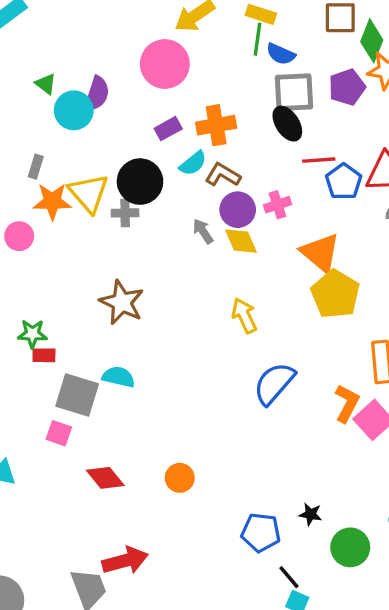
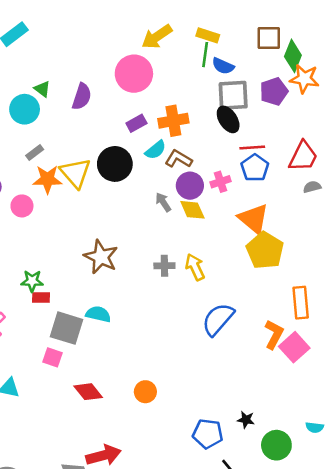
cyan circle: (74, 110) -> (25, 109), moved
gray rectangle: (36, 167) -> (35, 153), turned 36
blue pentagon: (344, 182) -> (255, 168), moved
gray cross: (125, 213) -> (164, 266), moved

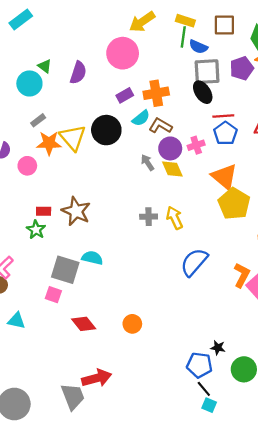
brown square: (269, 38) -> (224, 25), moved
brown star: (101, 257) -> (76, 211), moved
green star: (32, 281) -> (36, 230), turned 30
red rectangle: (41, 298) -> (44, 211), moved
blue pentagon: (208, 434) -> (199, 365), moved

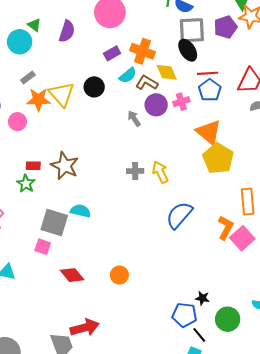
orange cross: (156, 93) -> (143, 51), turned 30
black circle: (106, 130) -> (94, 87), size x0.7
yellow diamond: (172, 169) -> (167, 72), moved
black line: (204, 389) -> (199, 335), moved

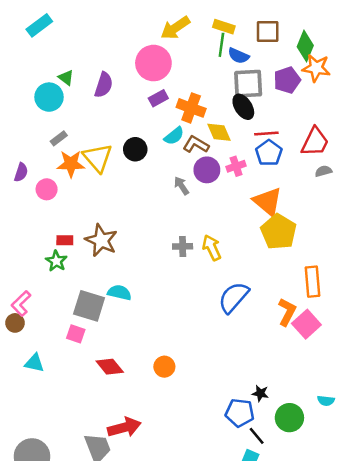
purple rectangle: (112, 53) -> (158, 98), moved

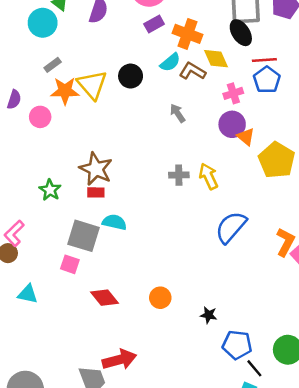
purple circle: (207, 170) -> (232, 124), moved
orange triangle: (268, 201) -> (246, 137), moved, size x0.6
red rectangle: (65, 240) -> (96, 192), moved
black star: (260, 393) -> (209, 315), moved

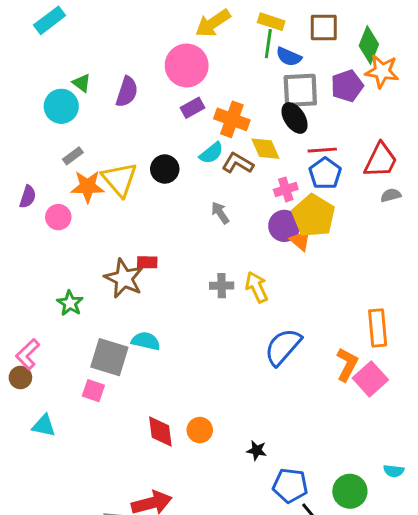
yellow pentagon: (277, 160) -> (313, 216), moved
red rectangle: (96, 192) -> (147, 262), moved
red diamond: (105, 298) -> (160, 431), moved, turned 32

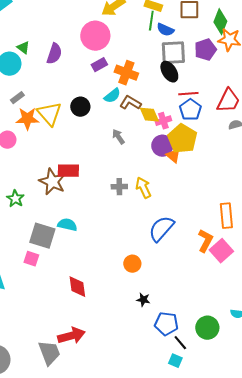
yellow diamond: (265, 149) -> (149, 115), moved
red rectangle: (147, 262) -> (68, 171), size x1.5
orange circle: (200, 430) -> (132, 264), moved

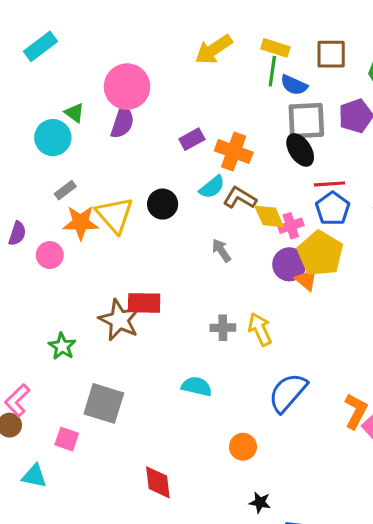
pink circle: (95, 36) -> (127, 87), moved
cyan semicircle: (67, 225) -> (197, 386), moved
pink square: (31, 259) -> (67, 439), moved

